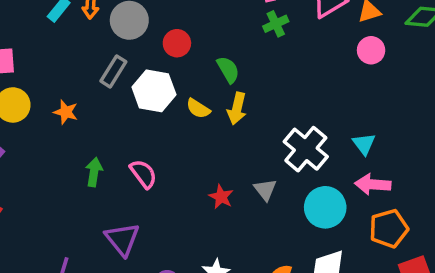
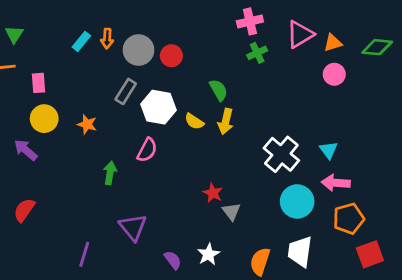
red circle: (177, 43) -> (171, 56), moved
pink semicircle: (143, 174) -> (147, 150), moved, turned 65
gray triangle: (265, 190) -> (231, 211), moved

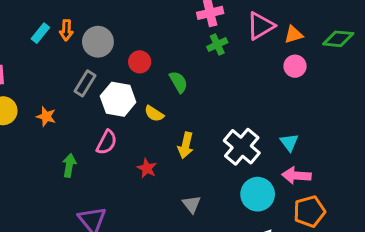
red circle: (171, 56) -> (140, 62), moved
yellow arrow: (226, 121) -> (186, 145), moved
red star: (213, 193) -> (147, 168), moved

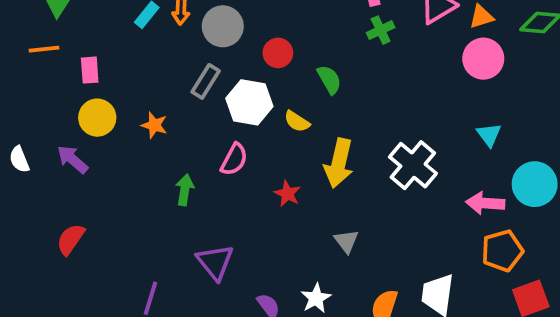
pink circle: (295, 66) -> (483, 59), size x1.4
cyan triangle: (289, 142) -> (489, 135), moved
yellow arrow: (186, 145) -> (339, 163), size x1.4
cyan circle: (258, 194) -> (535, 184), moved

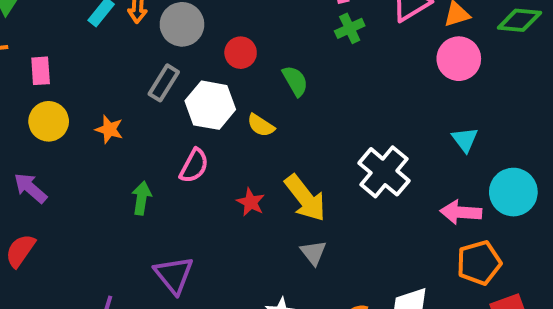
purple arrow: (73, 159) -> (30, 188), moved
yellow arrow: (339, 163) -> (305, 198), moved, turned -51

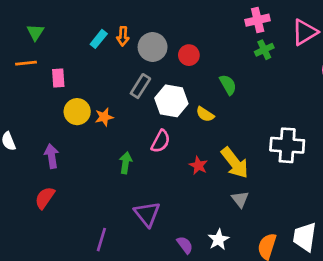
red circle: (241, 53) -> (189, 55), moved
yellow circle: (49, 121) -> (77, 112), moved
orange star: (109, 129) -> (104, 117), turned -30
white cross: (384, 172) -> (287, 145), turned -36
purple arrow: (30, 188) -> (52, 156), turned 40

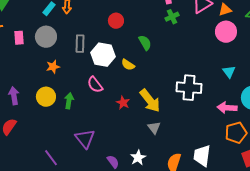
gray circle: (153, 47) -> (46, 37), moved
gray rectangle: (140, 86) -> (80, 44), turned -30
yellow circle: (77, 112) -> (46, 97), moved
pink semicircle: (161, 141) -> (95, 85), turned 114
purple line: (101, 240) -> (51, 158), turned -54

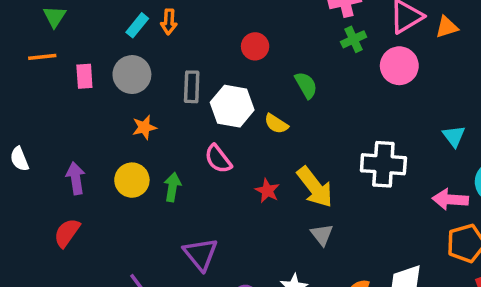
pink circle: (226, 32) -> (399, 66), moved

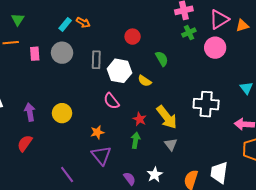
orange arrow: (169, 22) -> (83, 22), turned -64
orange star: (144, 127) -> (97, 132), moved
green arrow: (172, 187) -> (136, 140), moved

